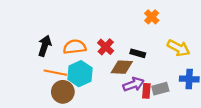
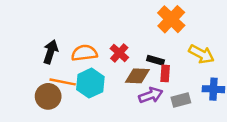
orange cross: (152, 17) -> (171, 19), size x1.6
red rectangle: (146, 91) -> (165, 73), moved
brown circle: (63, 92) -> (48, 96), moved

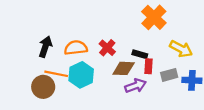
gray rectangle: (181, 100) -> (169, 75), moved

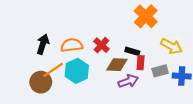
orange line: (56, 74) -> (53, 70), turned -45

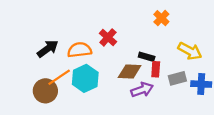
orange cross: (146, 16) -> (161, 18), size x0.6
black arrow: (43, 44) -> (48, 49), turned 36
red cross: (101, 45) -> (108, 37), moved

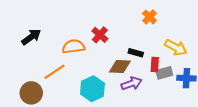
black arrow: (48, 49) -> (31, 37), moved
red rectangle: (156, 69) -> (155, 64), moved
cyan hexagon: (85, 78) -> (92, 89), moved
brown circle: (45, 91) -> (31, 93), moved

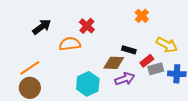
red cross: (100, 35) -> (87, 26), moved
black arrow: (31, 37) -> (42, 27), moved
red rectangle: (155, 64) -> (147, 61), turned 48
orange line: (54, 72) -> (30, 68), moved

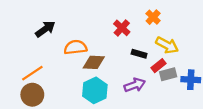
red cross: (87, 26) -> (122, 28), moved
yellow arrow: (167, 45) -> (167, 45), moved
brown diamond: (114, 63) -> (94, 62), moved

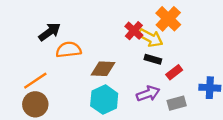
orange cross: (153, 17) -> (168, 19), size x1.5
yellow arrow: (167, 45) -> (150, 38), moved
orange semicircle: (75, 47) -> (69, 50), moved
gray rectangle: (168, 74) -> (177, 103), moved

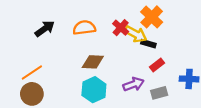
orange semicircle: (69, 50) -> (84, 28), moved
black rectangle: (153, 59) -> (148, 44), moved

